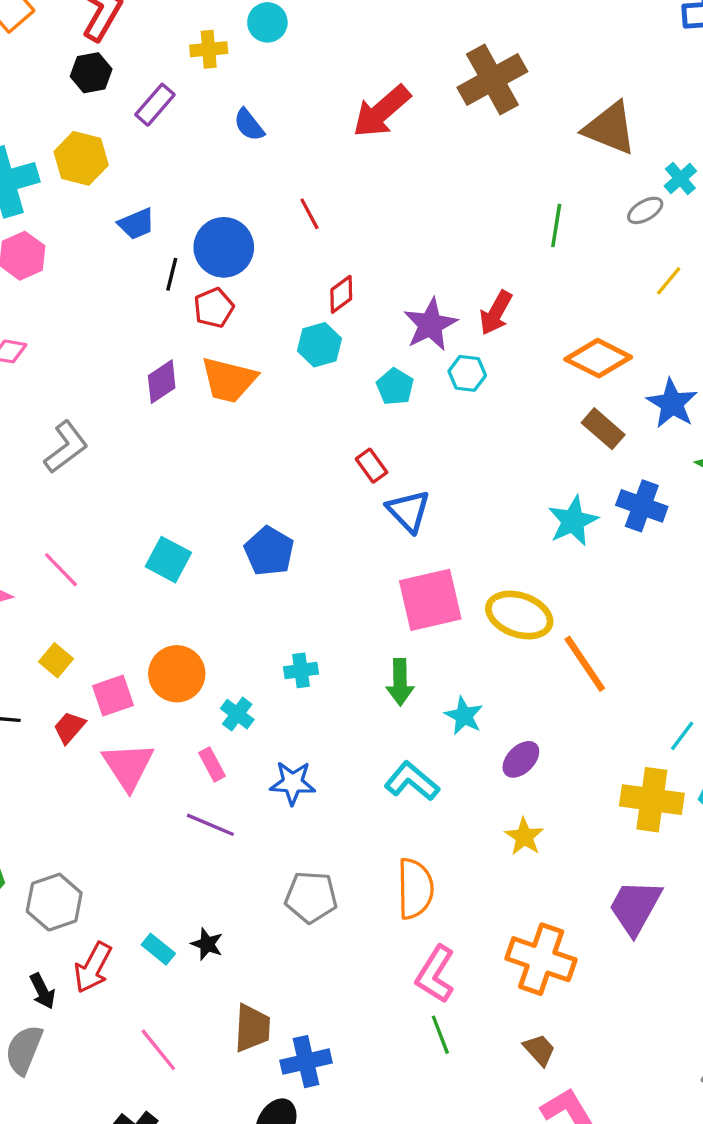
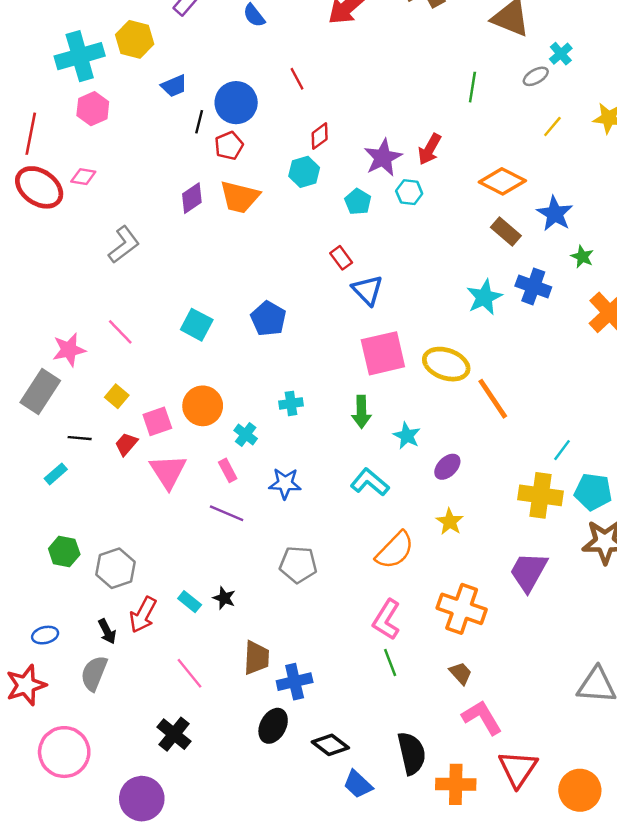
orange semicircle: (415, 889) -> (395, 550), moved, turned 45

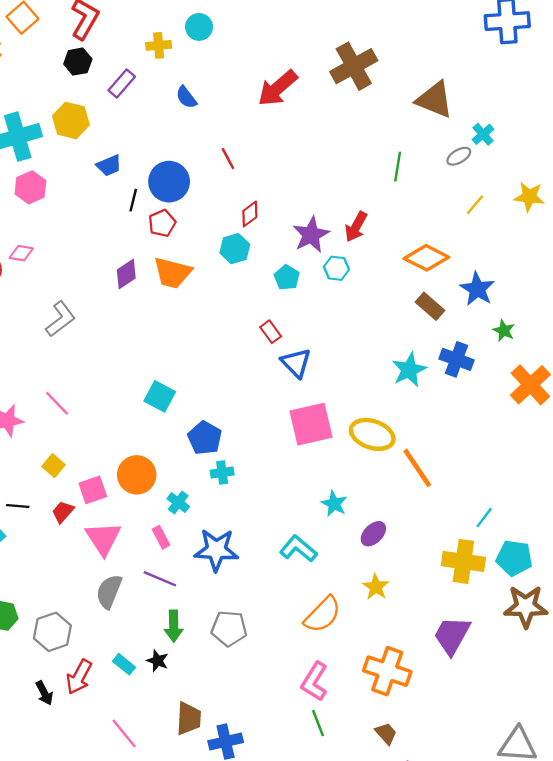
blue pentagon: (268, 319) -> (205, 438), moved
cyan square: (197, 325) -> (160, 396), moved
green arrow: (361, 412) -> (174, 626), moved
blue star: (285, 483) -> (216, 550), size x1.4
gray semicircle: (94, 673) -> (109, 591), moved

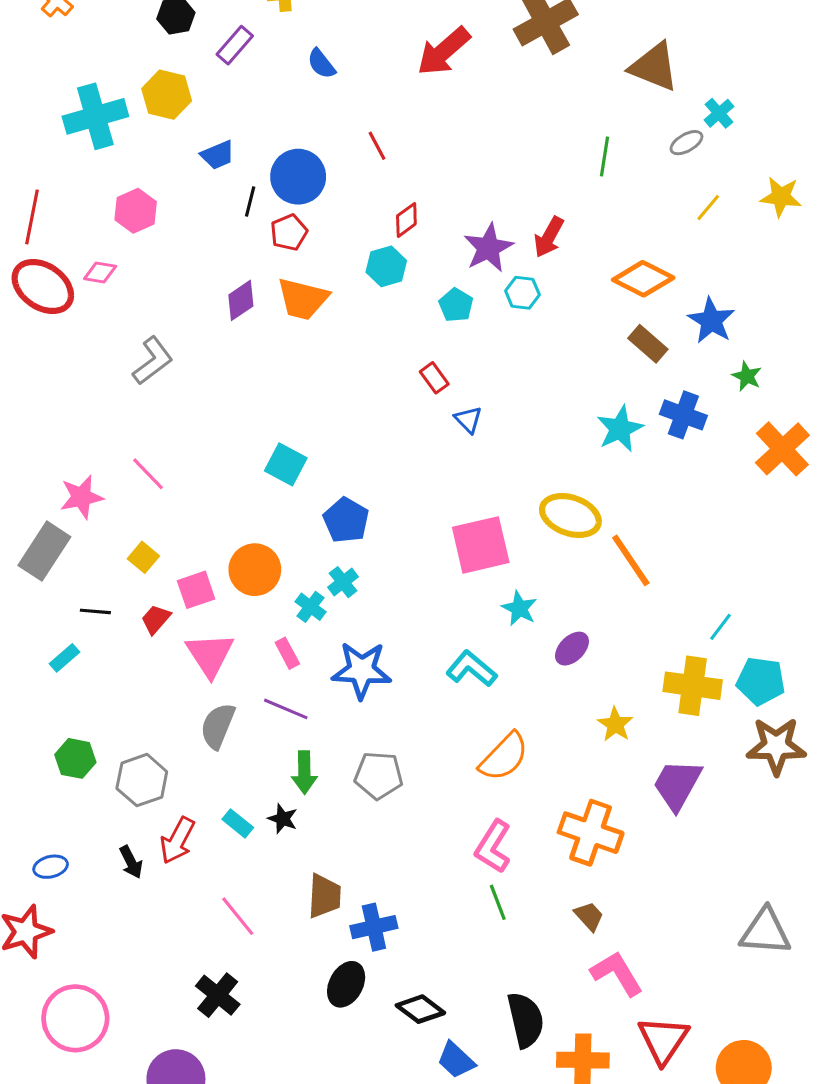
pink hexagon: (30, 187) -> (136, 211), moved
blue triangle: (296, 363) -> (468, 420), size x0.7
pink square: (311, 424) -> (481, 545), moved
cyan cross: (222, 473) -> (343, 582), moved, turned -30
yellow star: (376, 587) -> (615, 724), moved

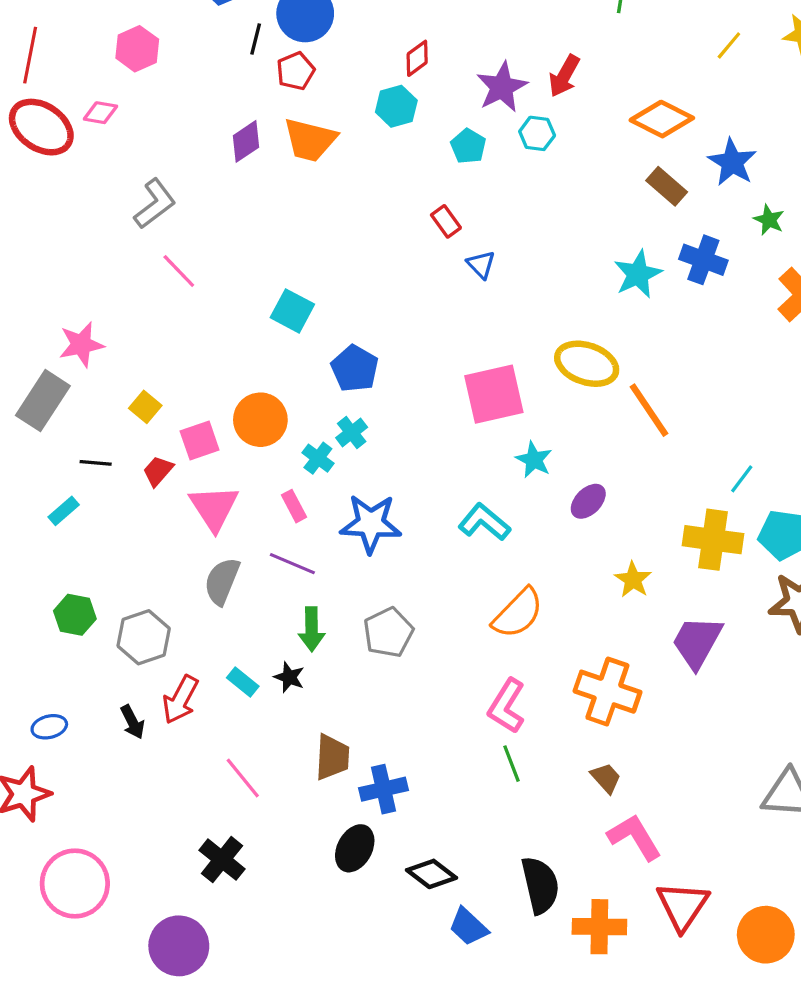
pink line: (148, 474) -> (179, 271), moved
gray pentagon: (379, 775) -> (388, 632), turned -30

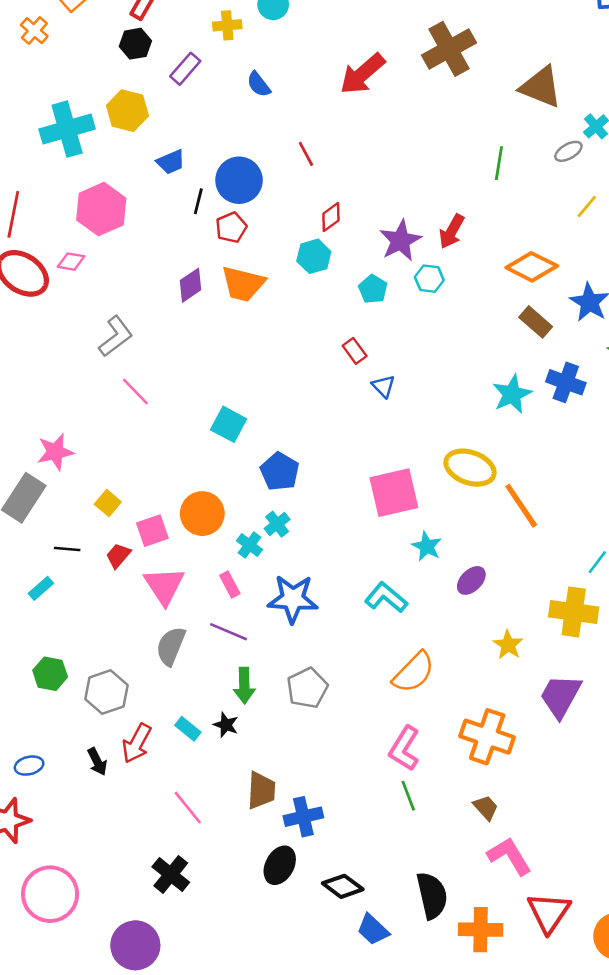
pink hexagon: (137, 49) -> (101, 209), size x1.4

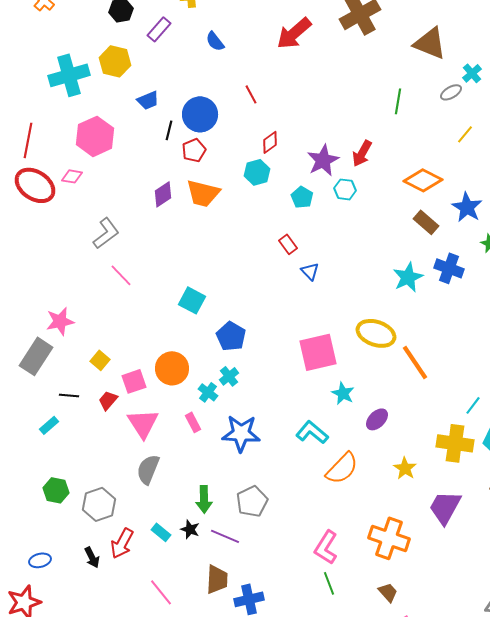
purple line: (229, 632) -> (225, 536), moved
orange semicircle: (414, 672) -> (342, 468), moved

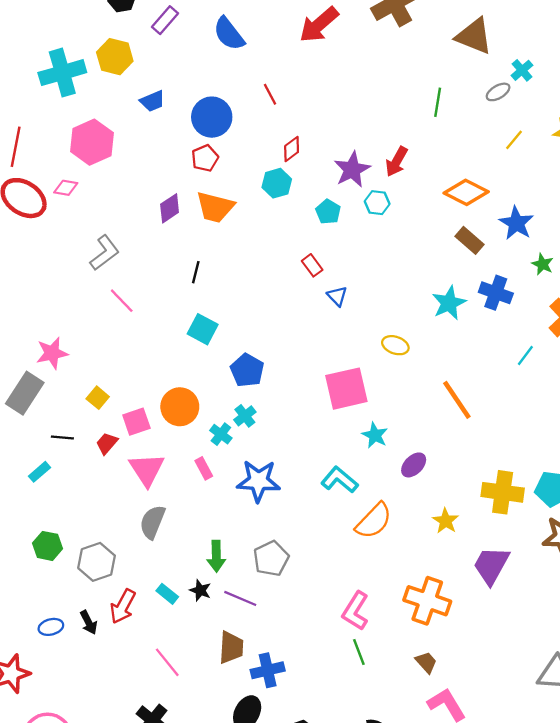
blue semicircle: (215, 41) -> (229, 34), size x1.5
black line: (169, 130) -> (196, 272), moved
yellow ellipse: (376, 333) -> (395, 345), moved, size x0.6
cyan line: (473, 405) -> (525, 355), moved
blue ellipse: (40, 560) -> (51, 627), moved

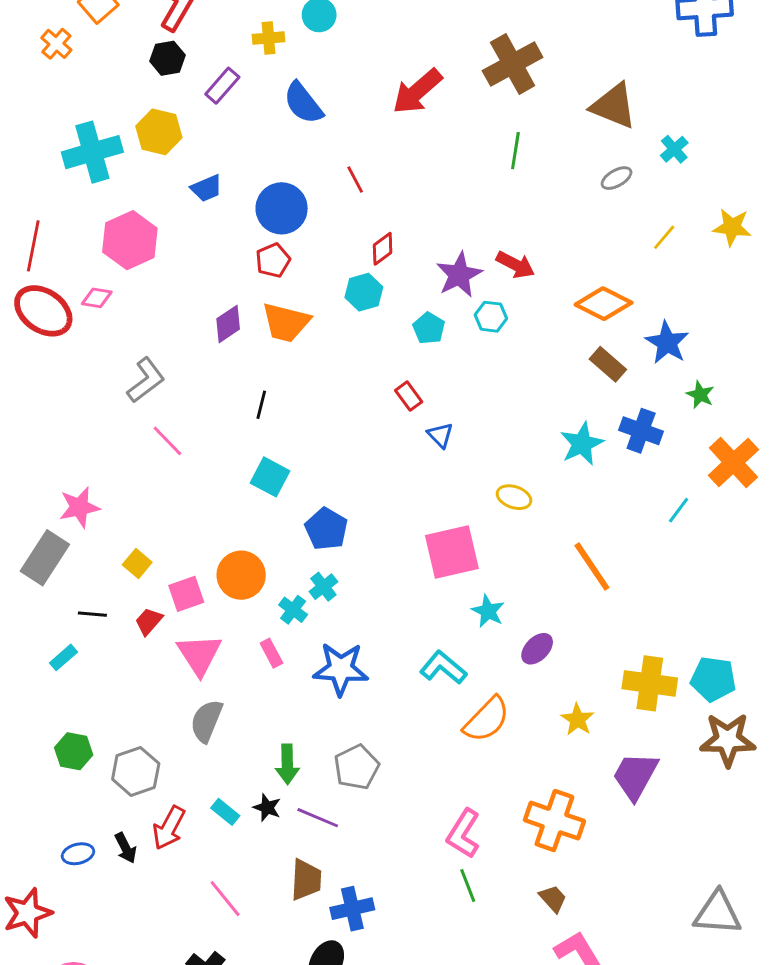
gray ellipse: (498, 92) -> (617, 178), moved
green line: (438, 102) -> (515, 151), moved
red arrow: (397, 162) -> (515, 265), turned -92

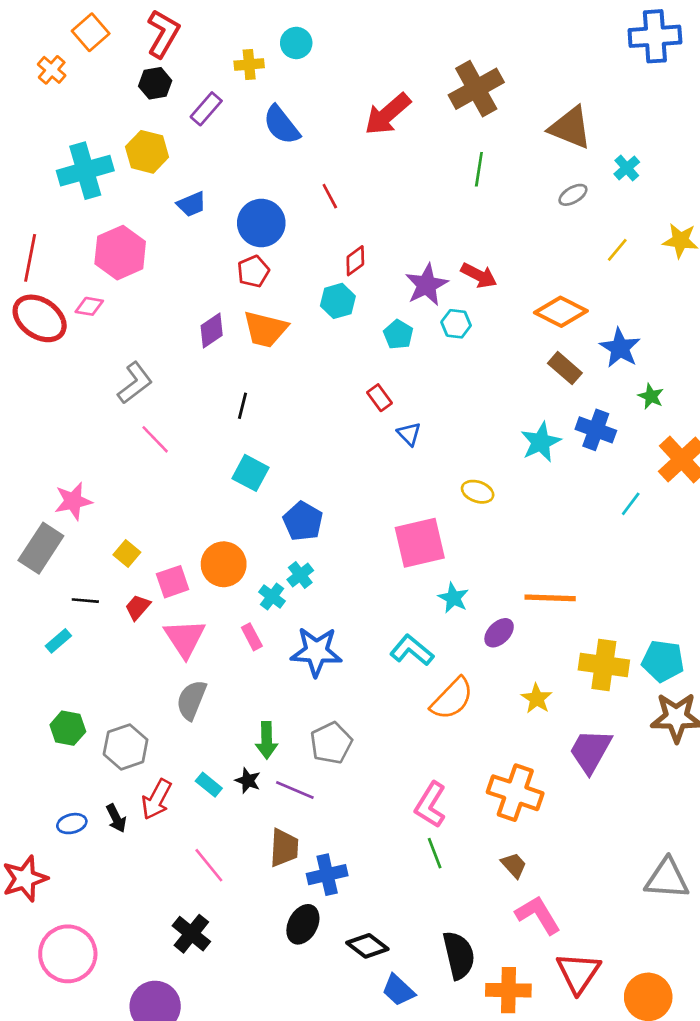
orange line: (592, 566) -> (550, 598), moved, turned -54

